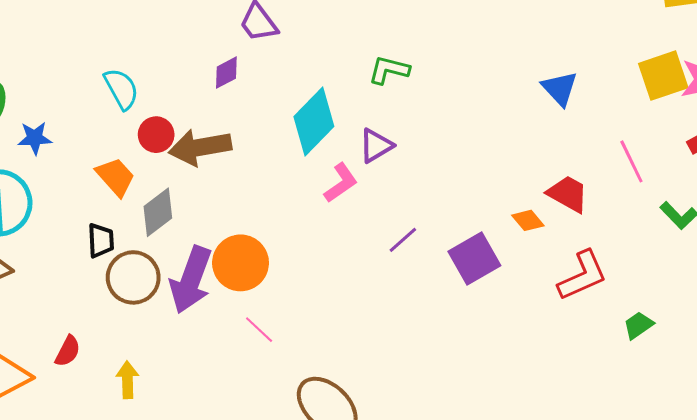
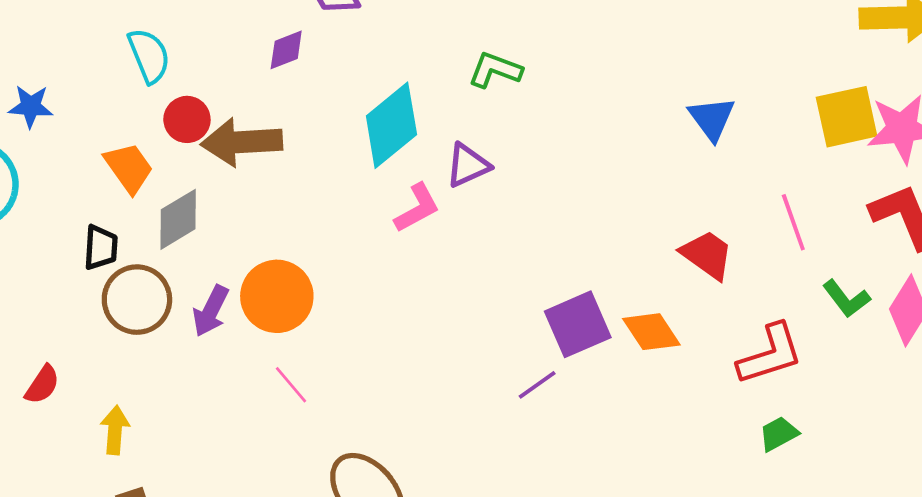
orange diamond: (528, 220) -> (651, 332), moved, size x1.4
purple line: (403, 240) -> (537, 385), moved
red L-shape: (583, 276) -> (770, 354), moved
purple arrow: (191, 280) -> (211, 311), size x0.6

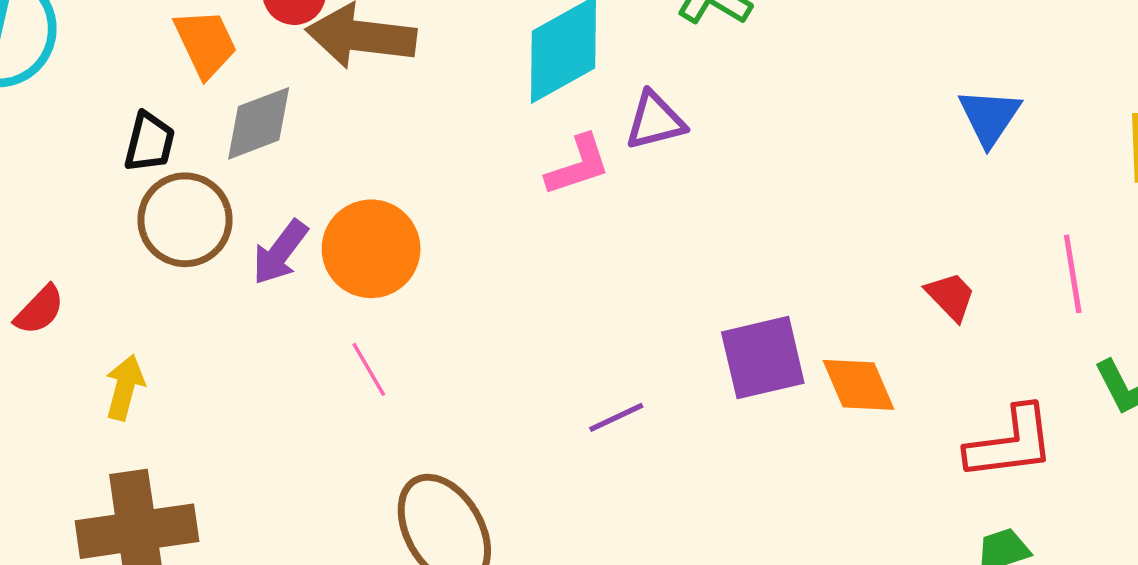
red trapezoid: (707, 255) -> (951, 296), size x0.7
purple line: (537, 385) -> (616, 417), moved

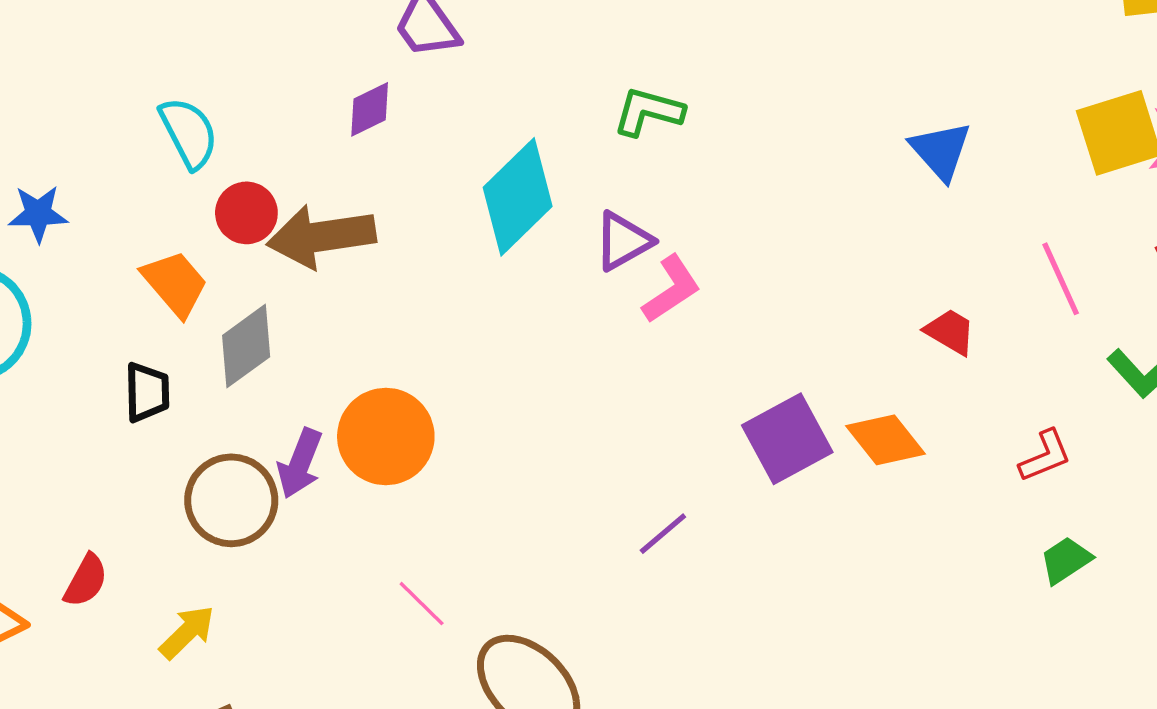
pink L-shape: (578, 165) -> (671, 289), moved
brown circle: (185, 220) -> (231, 500), moved
pink line: (369, 369) -> (422, 604), moved
yellow arrow: (125, 387) -> (187, 632), turned 46
red L-shape: (1010, 443) -> (1045, 456), size x0.6

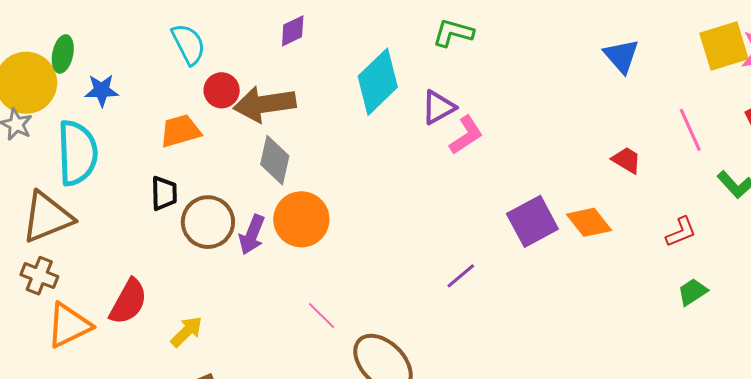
orange trapezoid: (175, 283) -> (180, 131), turned -66
gray diamond: (246, 346) -> (275, 160), moved, turned -42
brown circle: (231, 500) -> (208, 222), moved
red semicircle: (86, 581) -> (128, 302), size x1.5

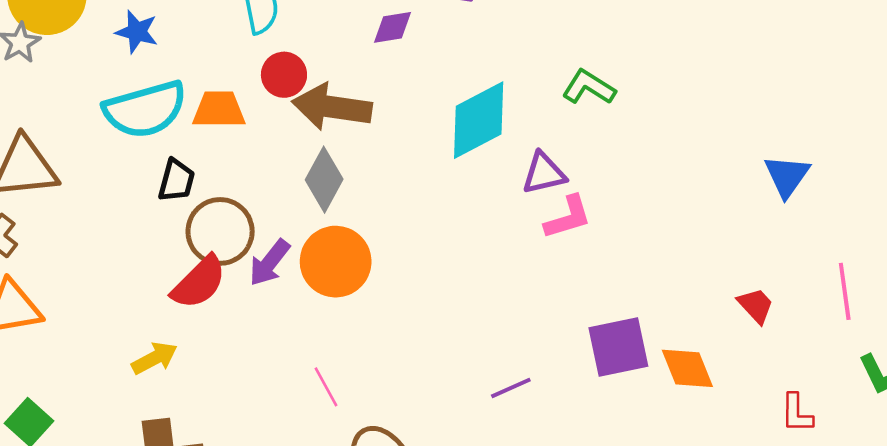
cyan semicircle: (77, 153) -> (145, 109), moved, turned 60
red L-shape: (681, 232) -> (797, 413), turned 96
red semicircle: (128, 302) -> (199, 282), moved

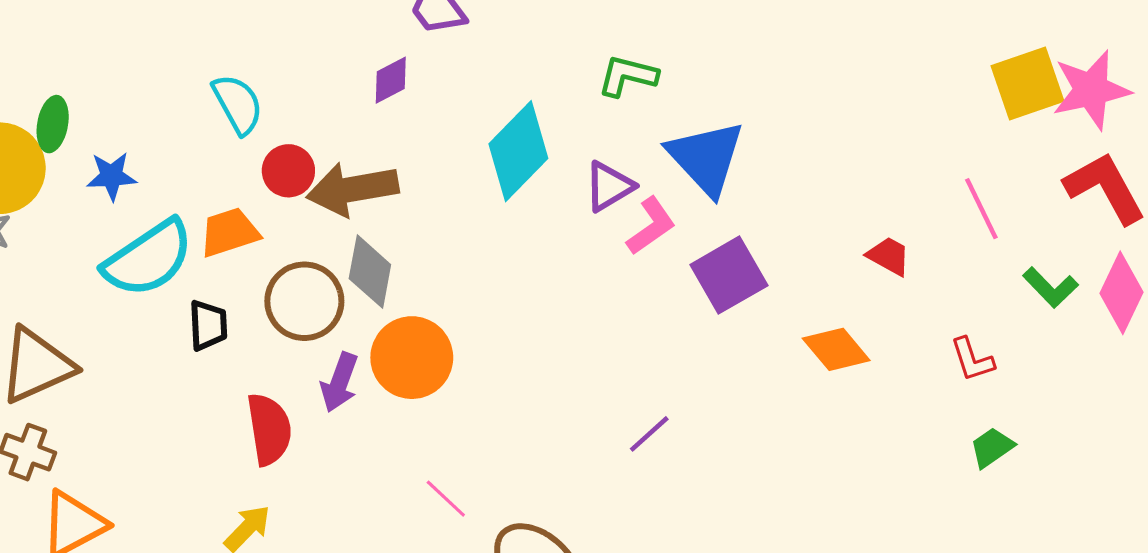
blue triangle: (787, 176) -> (706, 158), moved, size x1.5
brown circle: (220, 231) -> (304, 301), moved
red semicircle: (199, 282) -> (269, 429), turned -36
purple square: (618, 347) -> (729, 275), moved

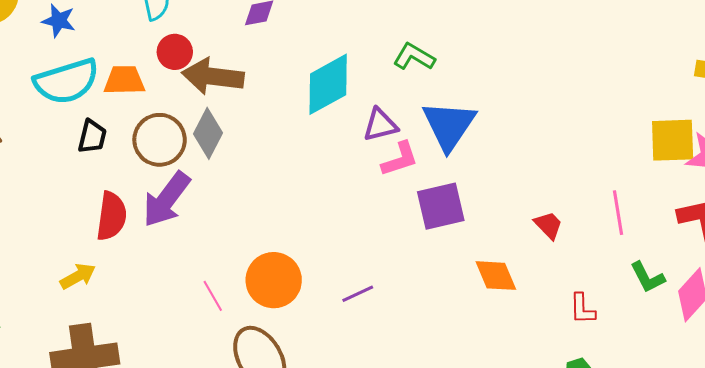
orange circle: (412, 358) -> (274, 280), moved
purple arrow: (339, 382) -> (166, 199), size x1.5

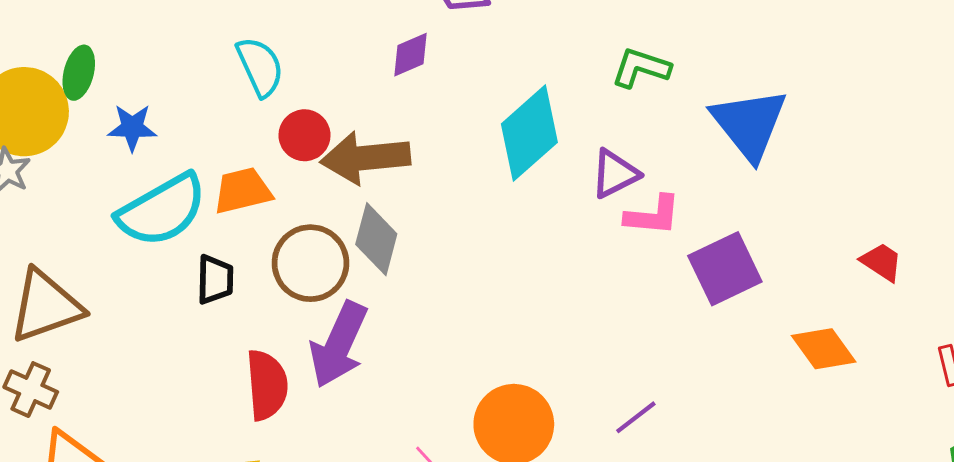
blue triangle: (449, 125) -> (749, 124), moved
pink L-shape: (400, 159) -> (653, 215), turned 36

